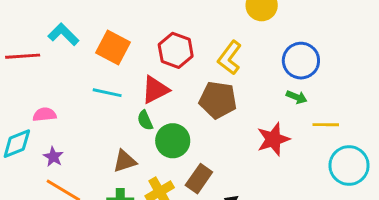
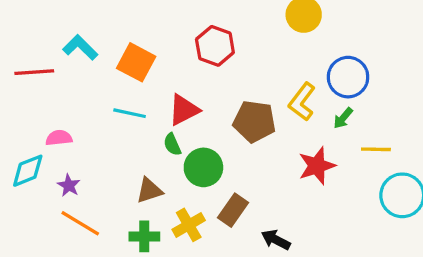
red hexagon: (176, 50) -> (215, 46), moved
yellow L-shape: (230, 58) -> (302, 102), moved
green arrow: (297, 97) -> (343, 118), turned 108

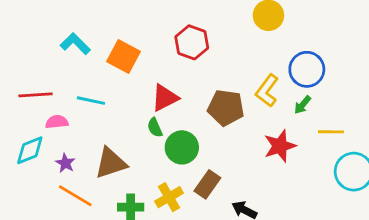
red line: (34, 72) -> (36, 95), moved
cyan line: (130, 113) -> (91, 101), moved
brown triangle: (149, 190) -> (111, 163), moved, size x1.4

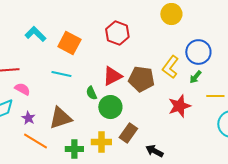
red triangle: (165, 98) -> (112, 76), moved
cyan line: (91, 101) -> (61, 74), moved
pink semicircle: (57, 122) -> (22, 89), turned 35
yellow cross: (169, 197) -> (101, 142), turned 30

